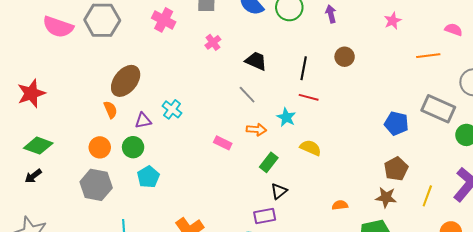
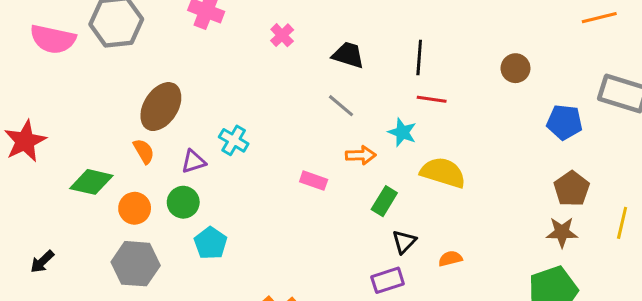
brown circle: (345, 57) -> (515, 68), moved
green diamond: (38, 146) -> (91, 182), moved
yellow semicircle: (311, 148) -> (443, 173), size x1.4
orange semicircle: (340, 205) -> (450, 259), moved

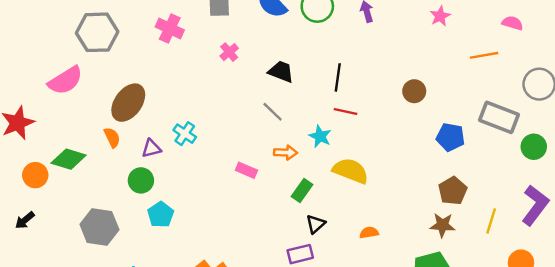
pink semicircle: (53, 39) -> (65, 80), moved, turned -48
orange circle: (135, 208) -> (35, 175), moved
orange semicircle: (450, 259) -> (369, 233), moved

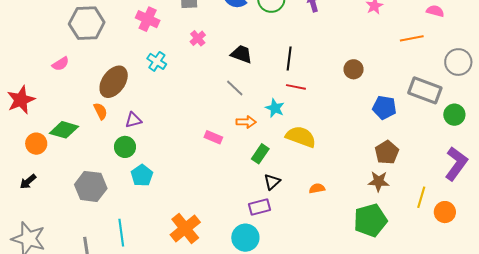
pink semicircle: (65, 80) -> (61, 64), size x0.6
cyan cross: (185, 134) -> (157, 61), moved
yellow line: (491, 221) -> (421, 197), moved

